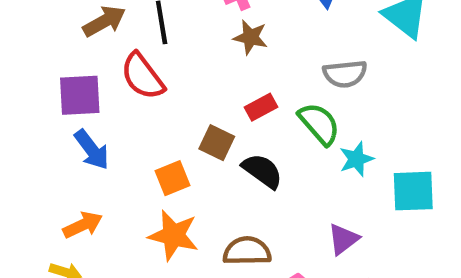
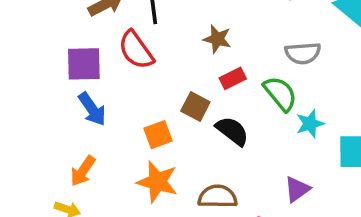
brown star: (250, 37) -> (217, 39), moved
orange arrow: (83, 225) -> (83, 171), turned 148

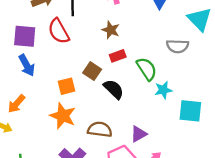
gray semicircle: (303, 53) -> (178, 46), moved
purple triangle: (297, 189) -> (139, 134), moved

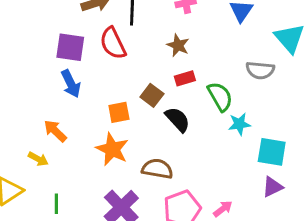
orange arrow: (16, 104) -> (55, 131), turned 90
purple triangle: (139, 134) -> (272, 187), moved

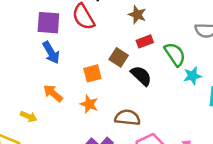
orange arrow: (55, 131) -> (53, 93), moved
orange star: (112, 149) -> (89, 104), size x0.7

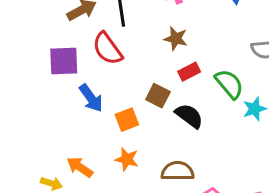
blue arrow: (51, 53) -> (91, 98), moved
orange arrow: (53, 93) -> (80, 167), moved

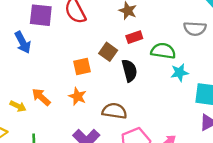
green semicircle: (229, 84) -> (163, 51), turned -50
blue arrow: (91, 98) -> (23, 42), moved
black semicircle: (189, 116) -> (129, 71), turned 30

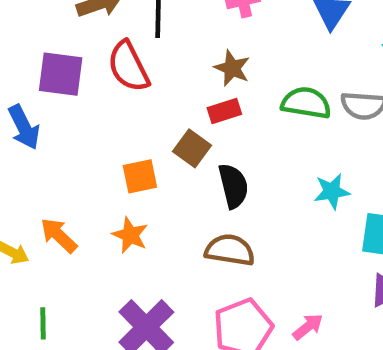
red rectangle: (134, 37) -> (224, 111), moved
green semicircle: (163, 51) -> (306, 103), moved
brown semicircle: (114, 111) -> (230, 250), moved

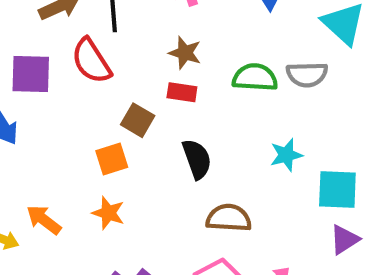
red rectangle: (224, 111) -> (182, 92), turned 32
brown square: (192, 148) -> (138, 120), moved
brown semicircle: (230, 250) -> (229, 218), moved

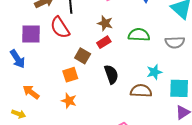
gray semicircle: (307, 74) -> (175, 42), moved
red rectangle: (182, 92) -> (104, 42), turned -40
brown semicircle: (229, 218) -> (141, 91), moved
orange arrow: (44, 220) -> (31, 92), moved

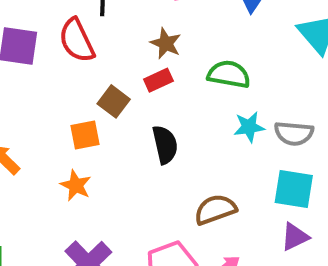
gray semicircle: (175, 42) -> (294, 133), moved
cyan star: (154, 72) -> (249, 127), moved
brown semicircle: (141, 91) -> (215, 209), moved, turned -30

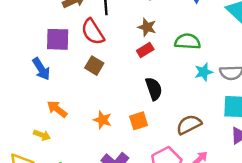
brown square: (114, 101) -> (94, 66), moved
orange square: (85, 135) -> (139, 121), moved

